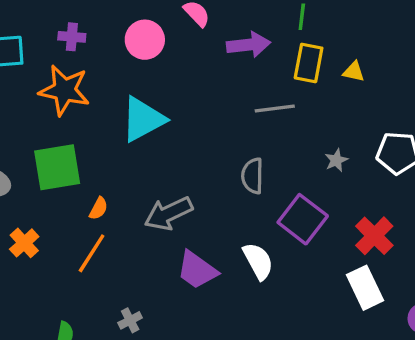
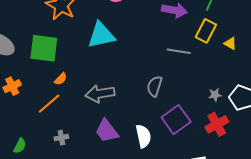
gray star: (336, 160) -> (215, 95), moved
red cross: (374, 236) -> (217, 124), moved
gray cross: (130, 320) -> (61, 138), moved

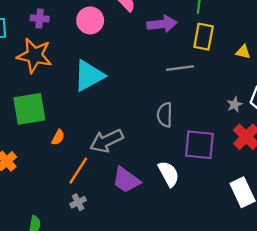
yellow triangle: (230, 43) -> (243, 52), moved
orange line: (49, 104) -> (78, 171), moved
purple square: (176, 120) -> (199, 145), turned -32

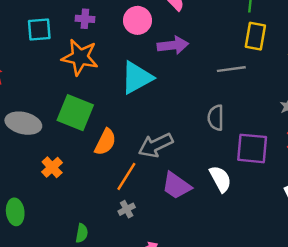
purple arrow: (162, 24) -> (173, 45), moved
green square: (29, 109) -> (75, 113), turned 32
orange semicircle: (58, 137) -> (105, 142), size x1.6

